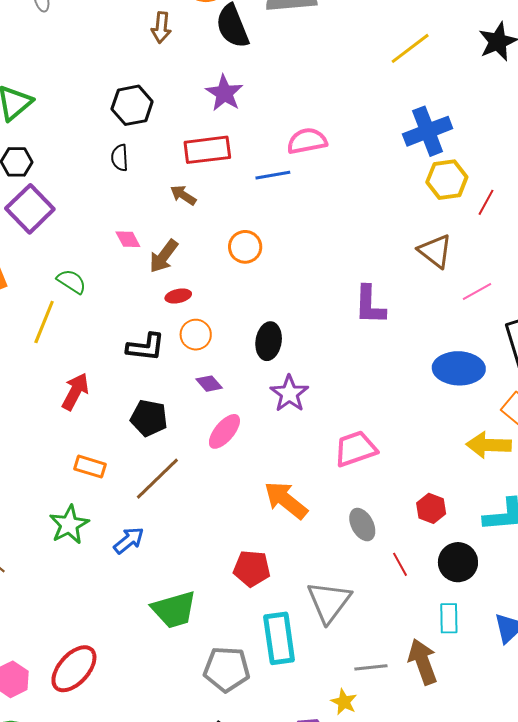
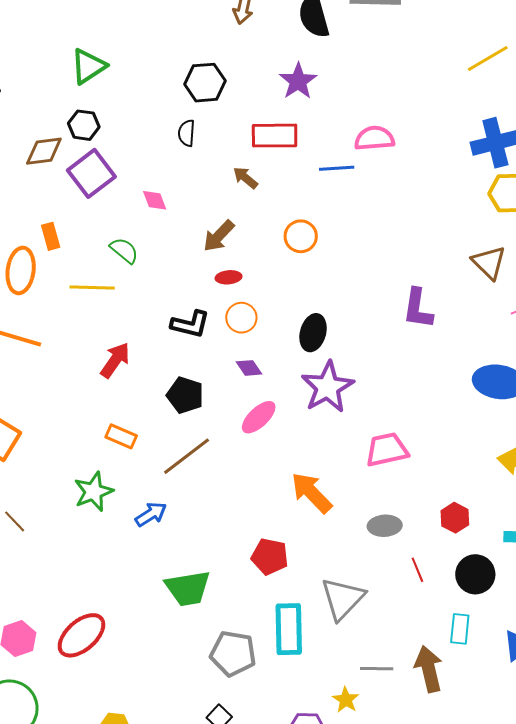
pink diamond: (128, 239) -> (155, 200), moved
yellow line: (44, 322) -> (92, 287), turned 63
purple star: (289, 394) -> (328, 387), size x1.4
gray ellipse: (362, 525) -> (385, 526), turned -72

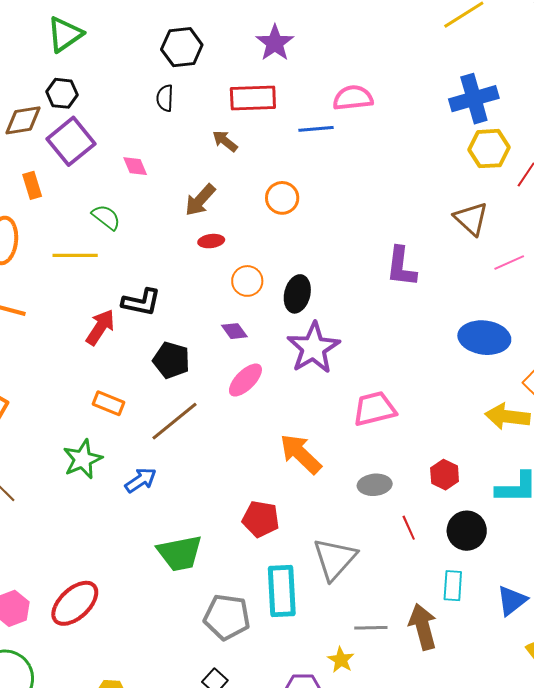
orange rectangle: (51, 236) -> (32, 185), moved
orange circle: (241, 318) -> (247, 281), moved
black L-shape: (190, 324) -> (141, 302), moved

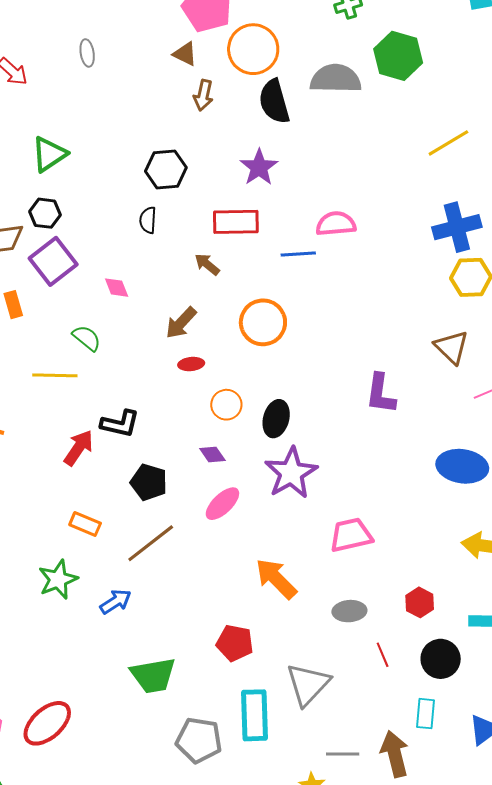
orange circle: (282, 198) -> (263, 322), size x1.4

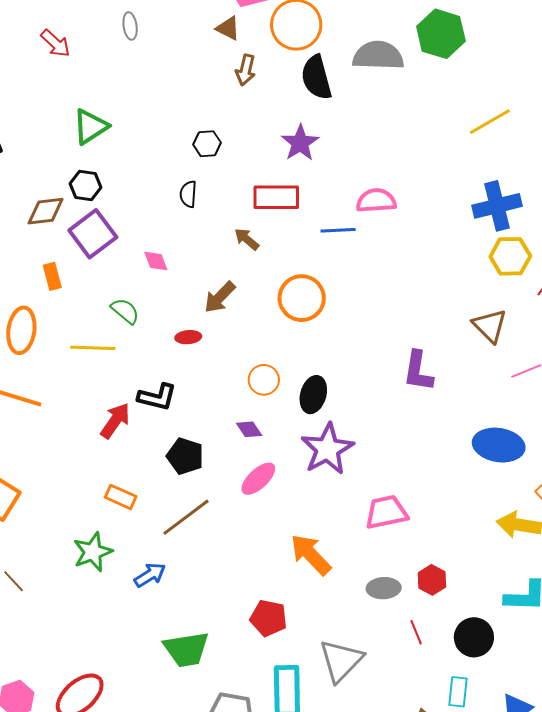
black hexagon: (166, 169) -> (207, 144), size x0.7
red ellipse: (191, 364) -> (188, 337), moved
red hexagon: (420, 602) -> (432, 580), moved

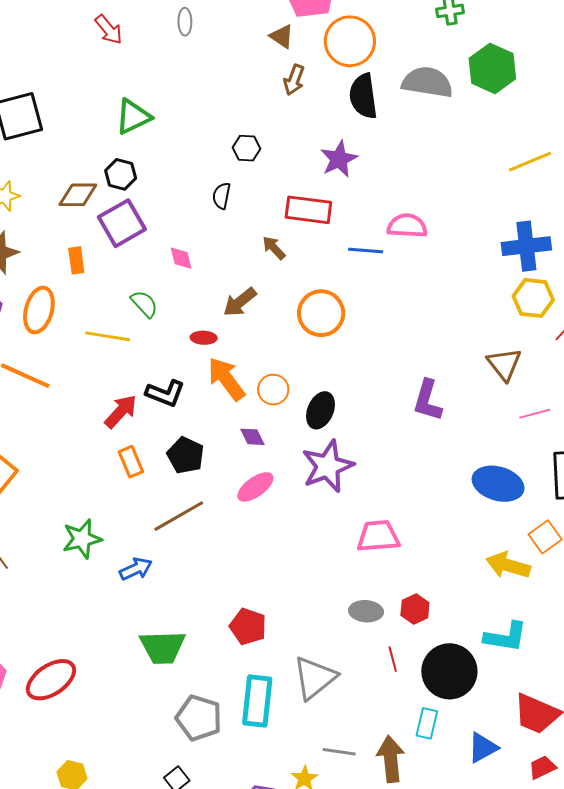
orange rectangle: (121, 497) -> (131, 462), moved, turned 36
orange arrow: (311, 555) -> (226, 379), moved
black circle: (474, 637) -> (449, 671), size x1.4

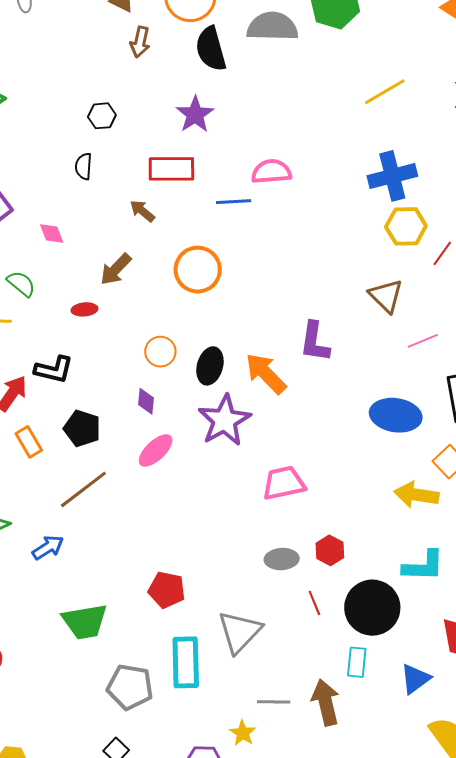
orange arrow: (226, 379) -> (266, 374), moved
purple diamond: (252, 437) -> (146, 401), turned 40

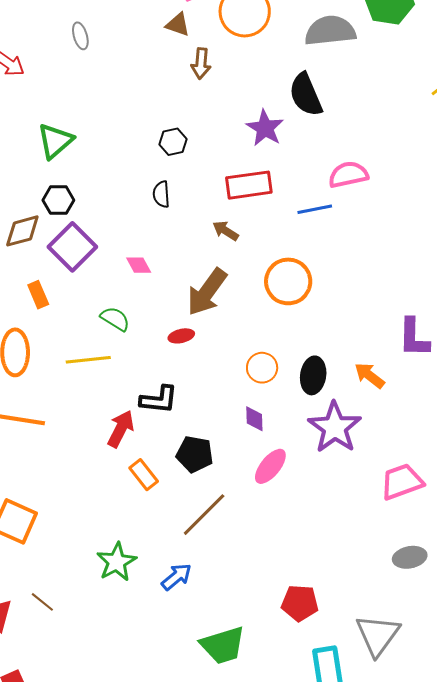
black semicircle: (211, 49) -> (306, 95), moved
brown arrow: (116, 269) -> (207, 292), size x1.4
orange arrow: (266, 374) -> (369, 376), size x0.7

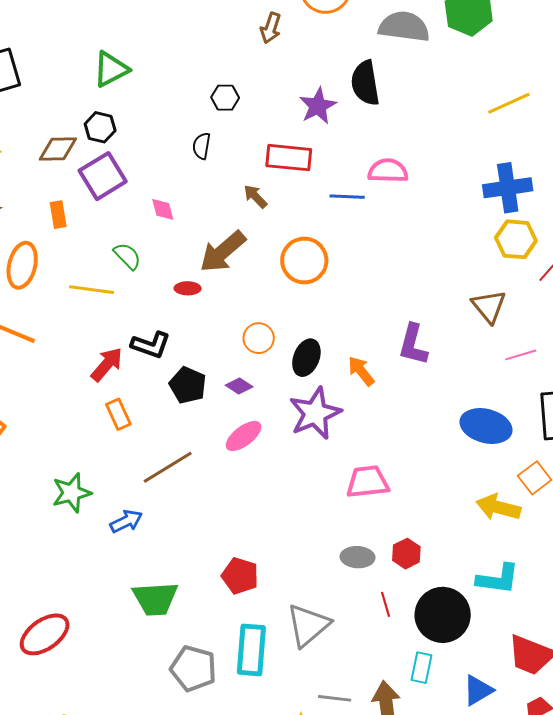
purple diamond: (254, 419) -> (239, 386), turned -68
black pentagon: (195, 454) -> (188, 385), moved

